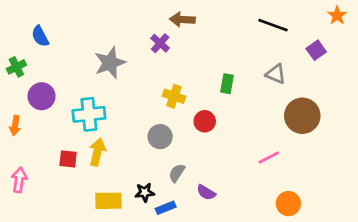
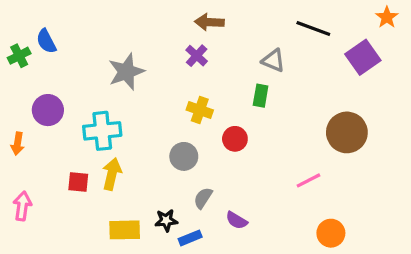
purple cross: (160, 43) -> (197, 56), moved
purple square: (316, 50) -> (363, 57), size x1.5
green cross: (16, 67) -> (19, 56), moved
gray triangle: (276, 74) -> (273, 60), moved

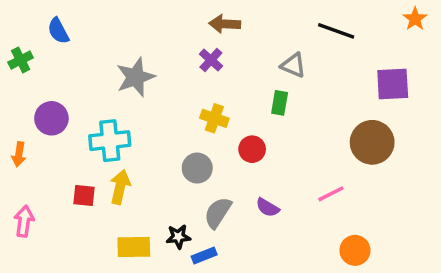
blue semicircle: (46, 41) -> (58, 31), moved
purple square: (363, 57) -> (393, 84), moved, turned 32
gray semicircle: (203, 198) -> (218, 213), size x1.4
purple semicircle: (237, 220) -> (268, 207), moved

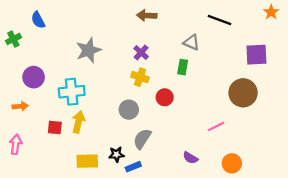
purple cross: (211, 60) -> (141, 52), moved
orange arrow: (19, 154) -> (20, 106), moved, turned -104
purple semicircle: (268, 207) -> (190, 158), moved

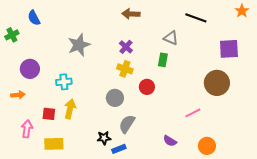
cyan cross: (72, 92) -> (64, 82), size x0.7
pink arrow: (16, 144) -> (27, 129), moved
yellow rectangle: (87, 161) -> (54, 144), moved

